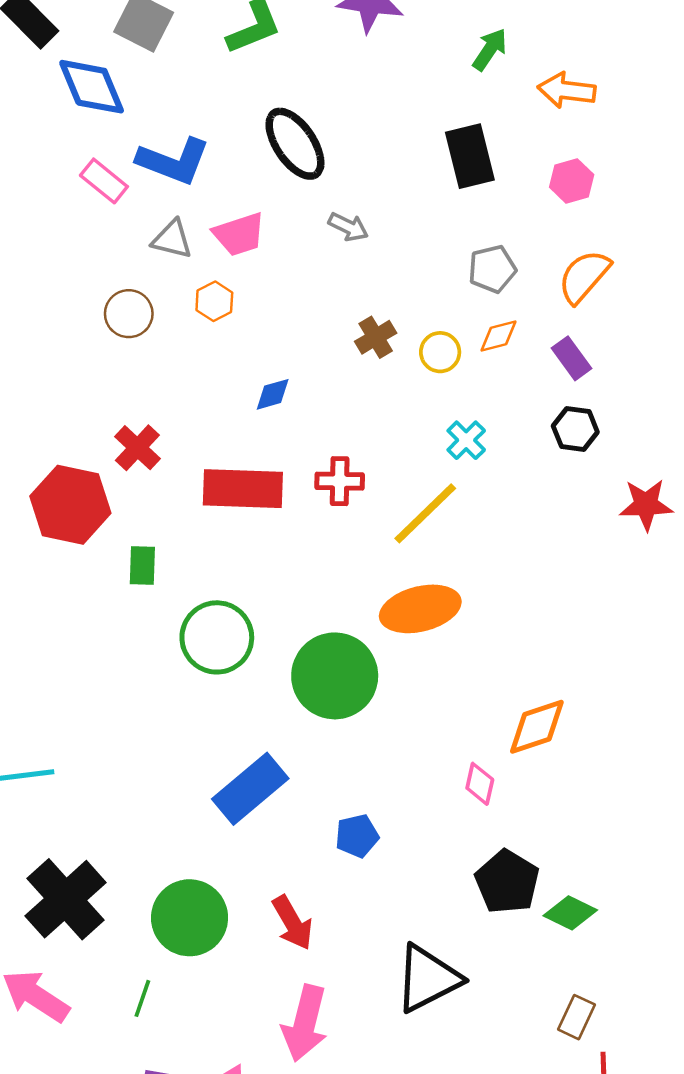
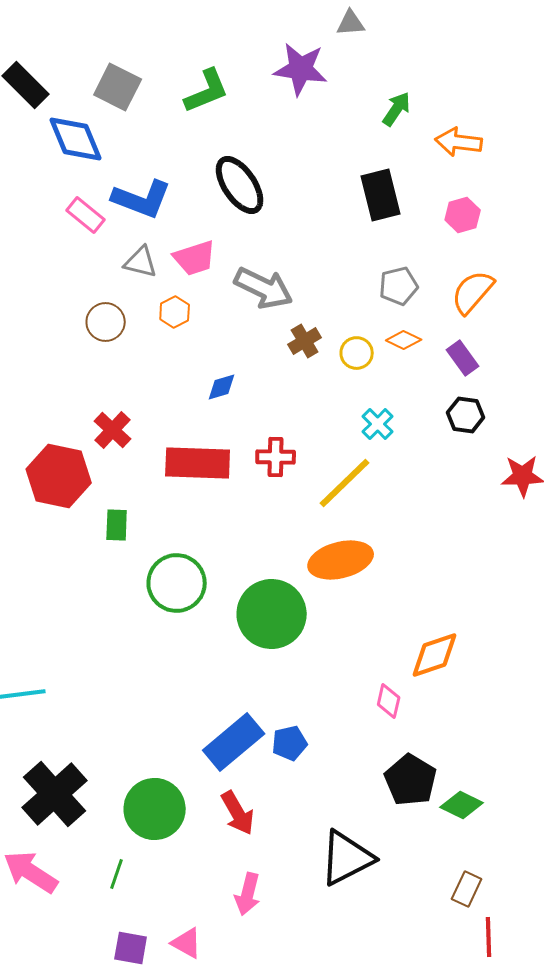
gray arrow: (348, 227) -> (264, 288), moved, size x1.8
orange diamond: (498, 336) -> (404, 340), turned 40
blue rectangle: (250, 789) -> (234, 742), moved
pink arrow: (305, 1023) -> (248, 894), size x0.7

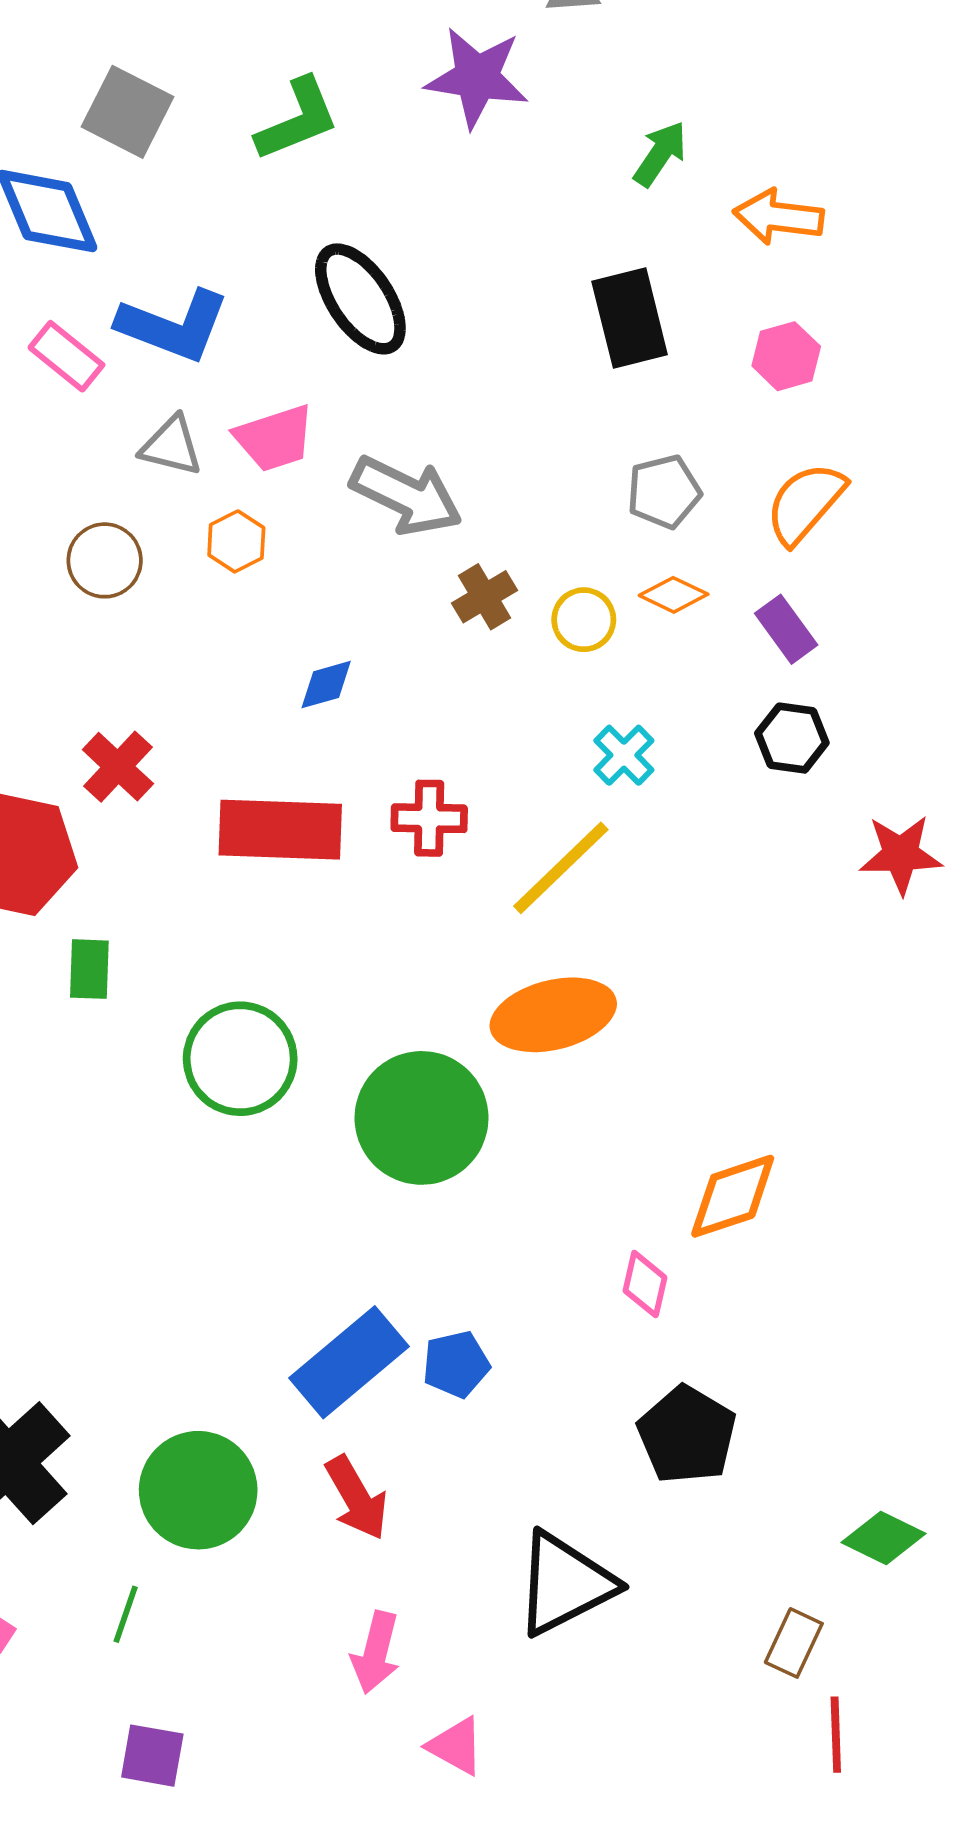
green rectangle: (117, 525) -> (89, 969), moved
green diamond: (462, 805) -> (884, 1538), moved
pink triangle: (187, 943) -> (456, 1746), moved

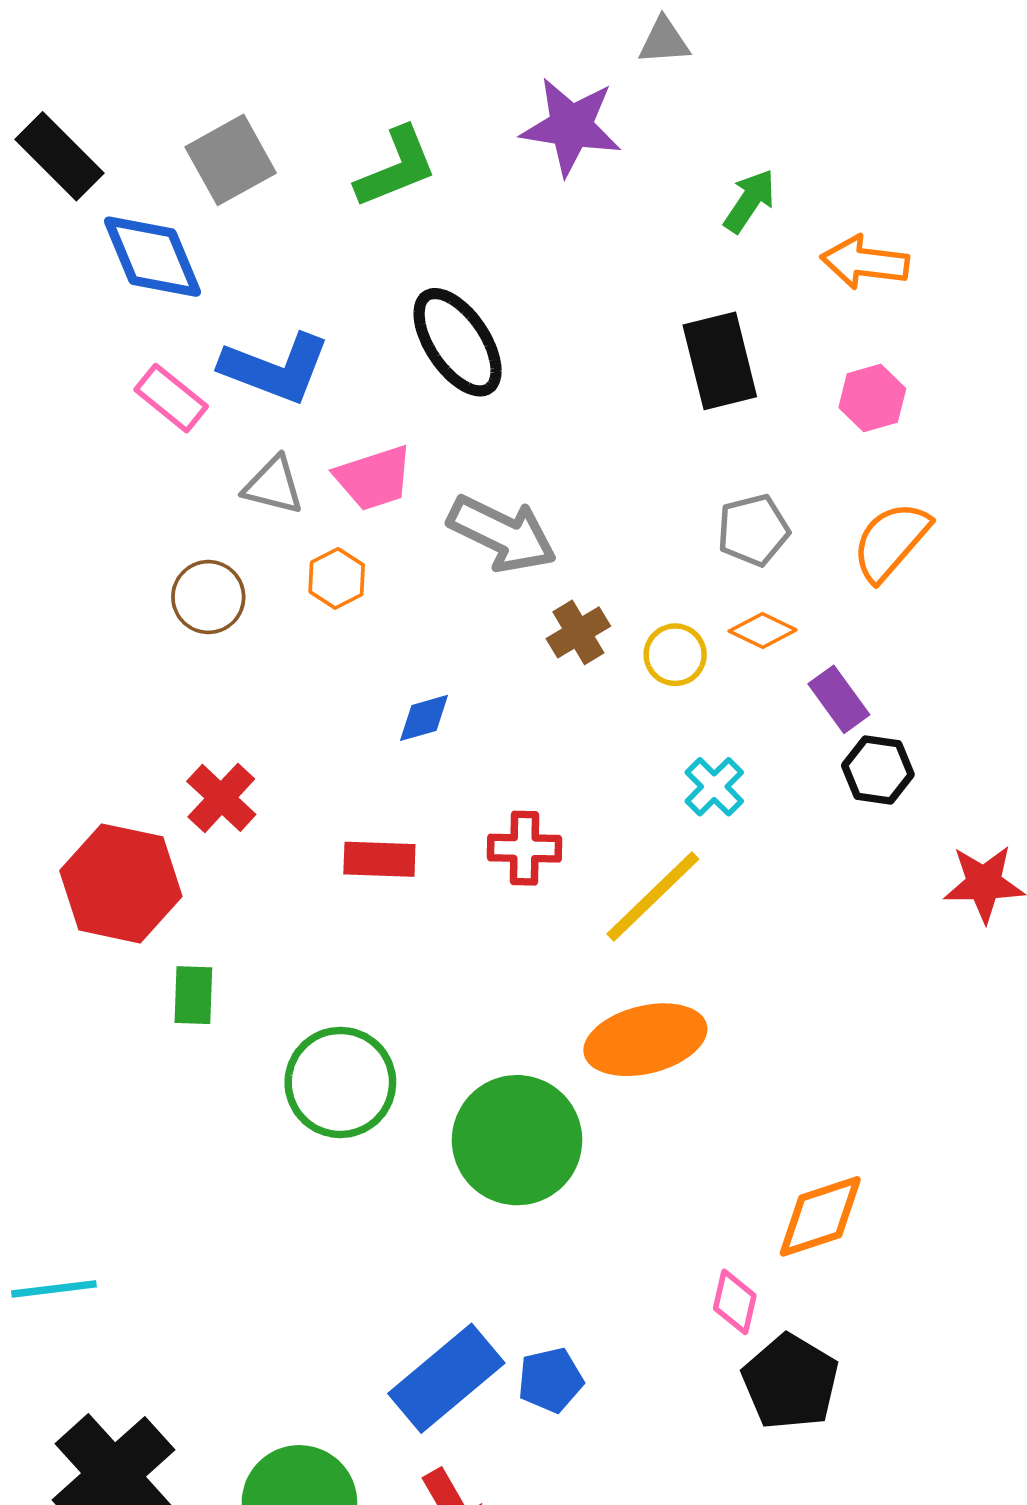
gray square: (128, 112) -> (231, 160), turned 34
purple rectangle: (786, 629) -> (839, 699), moved
red rectangle: (280, 830) -> (379, 859), size x0.6
black pentagon: (687, 1435) -> (790, 1382), moved

